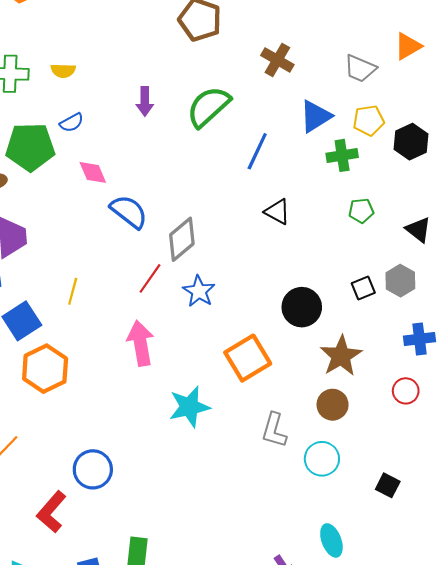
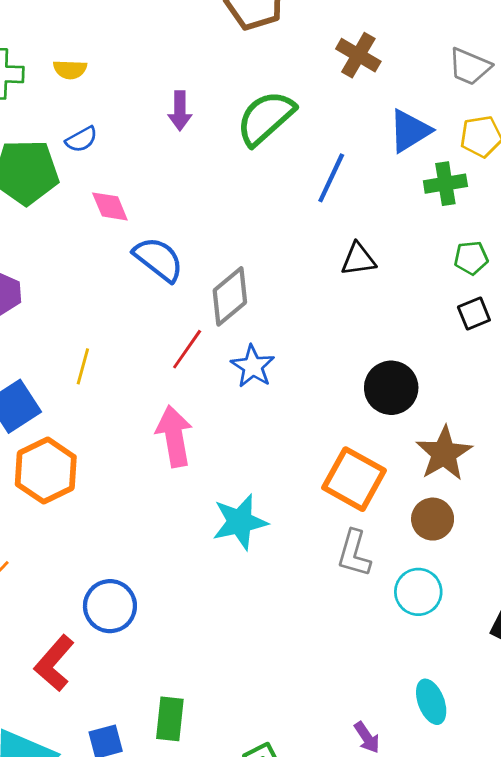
black triangle: (277, 212) -> (358, 259), turned -36
black square: (363, 288) -> (474, 314), moved
orange square: (248, 358) -> (354, 479), moved, turned -30

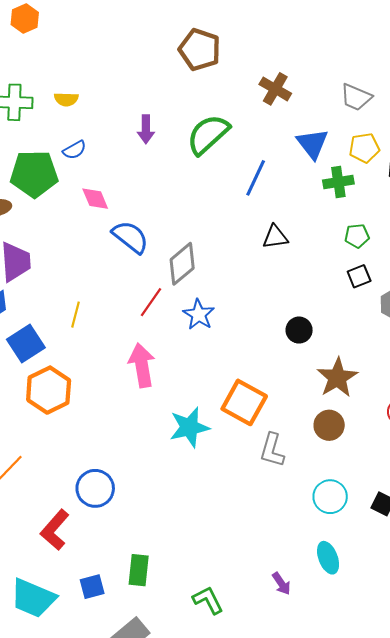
blue triangle: (410, 131) -> (313, 144), turned -36
black circle: (391, 388) -> (299, 330), size x0.7
orange square: (354, 479) -> (244, 402), moved
cyan circle: (418, 592) -> (330, 497), moved

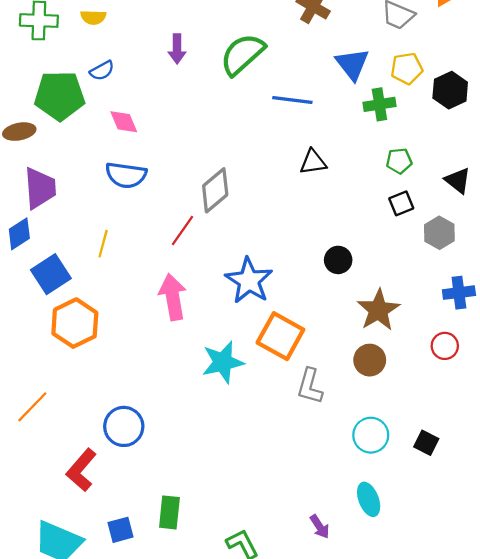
blue line: (256, 178) -> (292, 100), turned 72
blue semicircle: (130, 237) -> (126, 175), moved, turned 150
blue star: (199, 315) -> (249, 281), moved, size x1.4

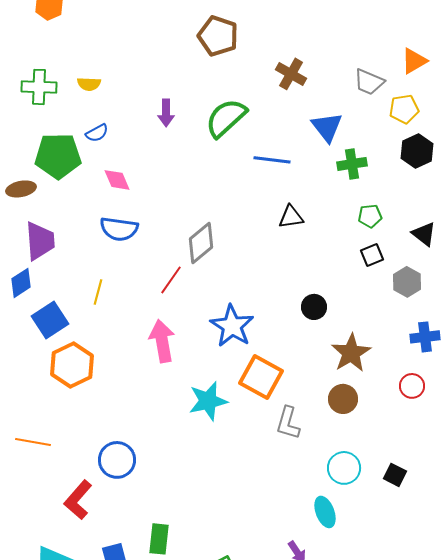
yellow pentagon: (407, 68) -> (404, 109), moved
orange line: (32, 407) -> (33, 442), turned 56
cyan ellipse: (369, 499) -> (325, 512), moved

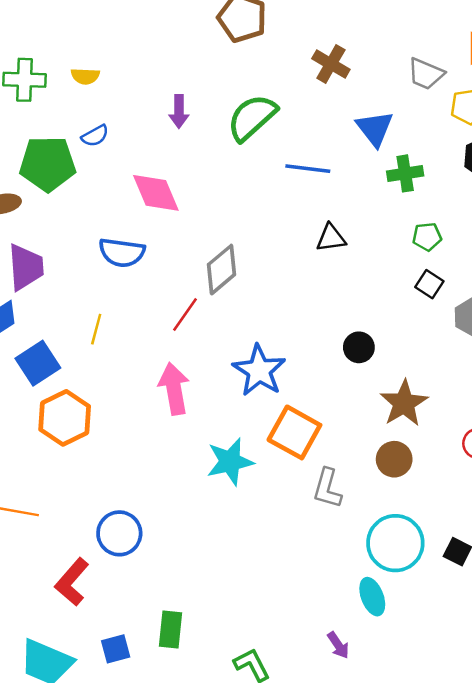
pink diamond: (117, 180) -> (156, 193), moved, size x1.5
black square: (372, 255) -> (429, 284), turned -35
cyan circle: (344, 468) -> (395, 543), size x1.4

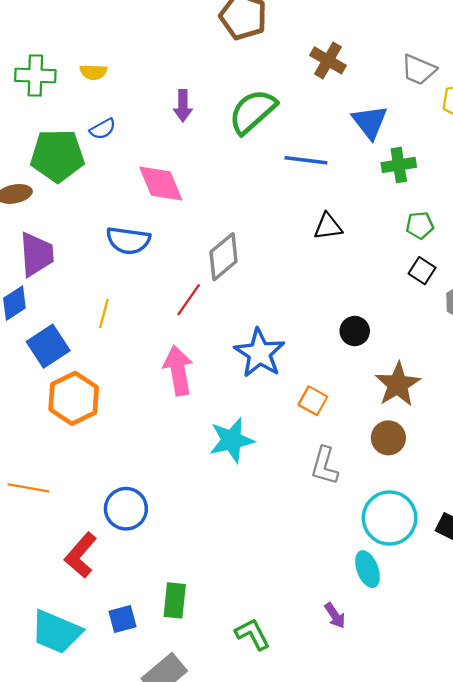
orange square: (294, 432) -> (313, 401), moved, size x0.6

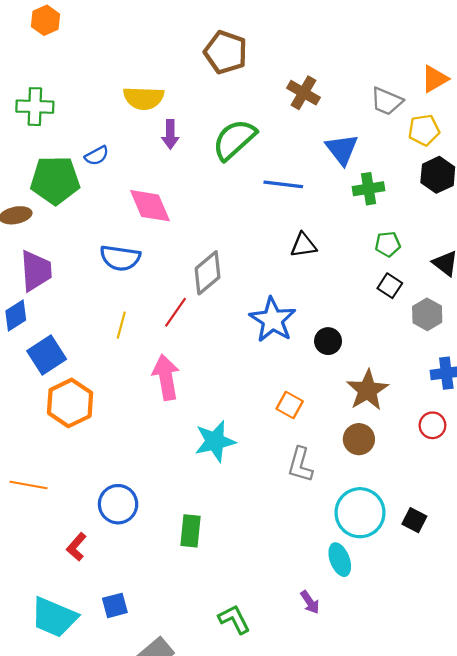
yellow semicircle: (93, 72) -> (144, 98), moved, size x1.6
yellow line: (104, 314) -> (121, 325), moved
blue star: (259, 353) -> (273, 320), moved
red L-shape: (81, 555) -> (76, 547), size x0.7
green rectangle: (175, 600) -> (191, 531), moved

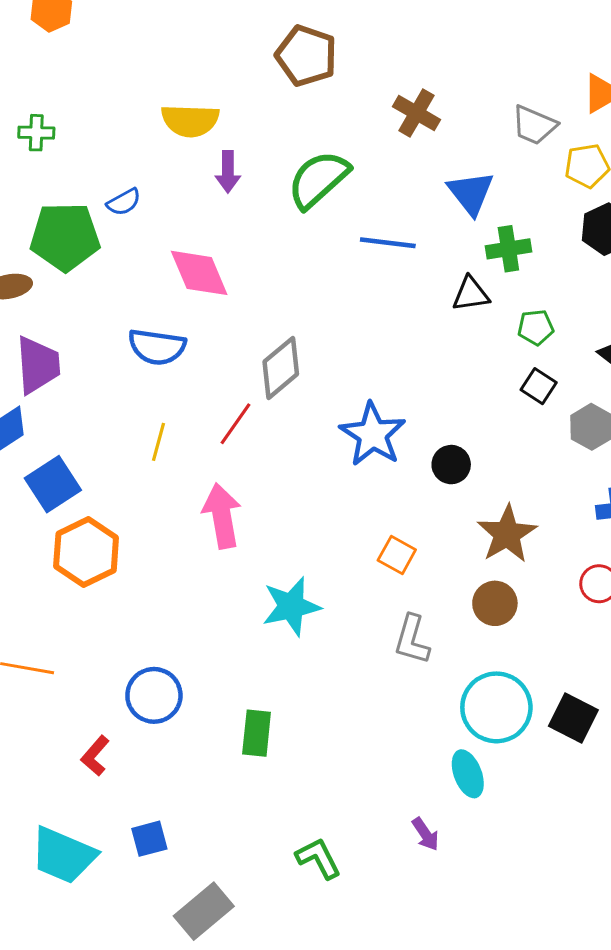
green cross: (35, 107) -> (36, 133), size x0.7
black triangle: (303, 245) -> (471, 294), moved
black square: (414, 520) -> (573, 718), size x1.4

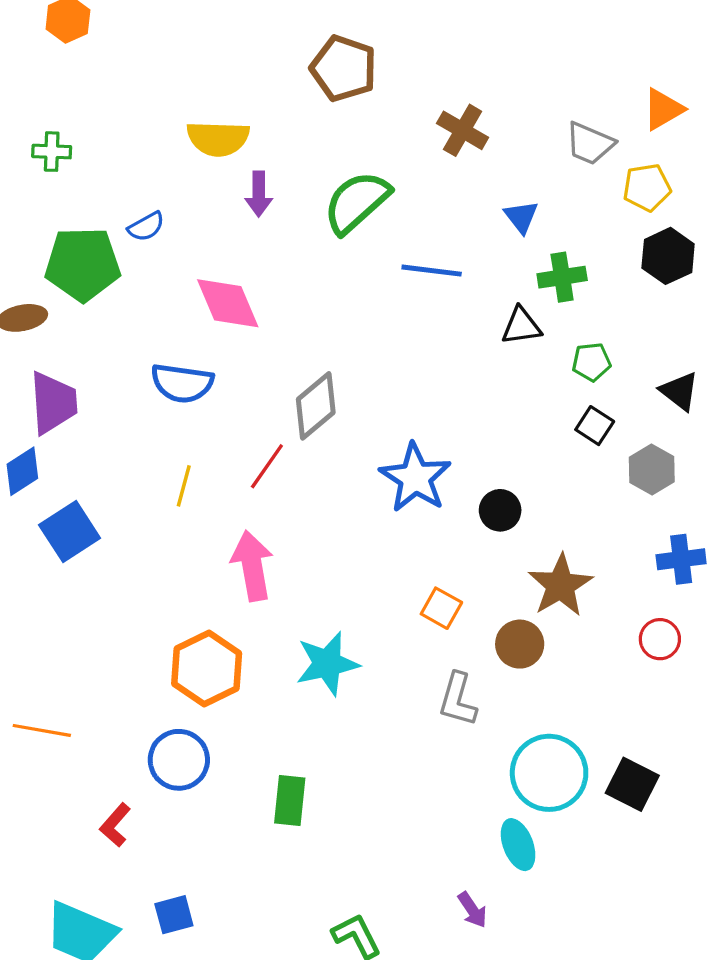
blue triangle: (471, 193) -> (521, 217), size x0.7
orange hexagon: (86, 552) -> (207, 668), moved
brown circle: (495, 603) -> (520, 644), moved

